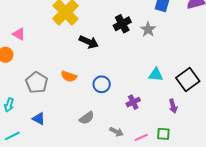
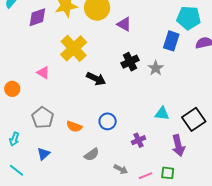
pink triangle: (19, 34) -> (43, 73), moved
orange semicircle: (69, 76) -> (74, 126), moved
purple arrow: (173, 106) -> (178, 146), size x1.5
blue triangle: (39, 119) -> (44, 154), turned 48
cyan line: (12, 136) -> (17, 170), turned 63

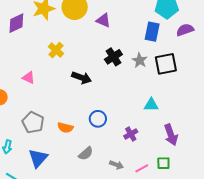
yellow cross: (74, 48) -> (56, 50), size x0.6
black square: (194, 119) -> (166, 64), moved, turned 30
blue triangle: (44, 154) -> (38, 158), size x1.5

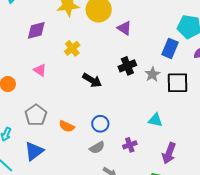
purple diamond: (16, 23) -> (36, 30), moved
purple arrow: (171, 135) -> (169, 153), turned 30
gray semicircle: (86, 154) -> (97, 148), moved

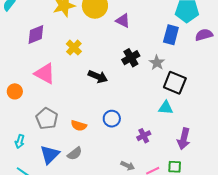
pink triangle: (40, 70) -> (45, 73), size x1.6
black square: (178, 83) -> (175, 83), moved, turned 30
gray semicircle: (97, 148) -> (75, 154), moved

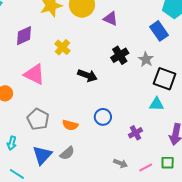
blue rectangle: (171, 35) -> (159, 31), turned -48

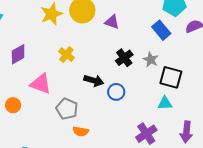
purple diamond: (24, 36) -> (18, 54), moved
blue circle: (103, 117) -> (116, 92), moved
gray pentagon: (38, 119) -> (67, 109), moved
purple cross: (135, 133) -> (146, 134), size x1.5

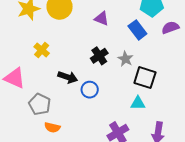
purple triangle: (112, 22) -> (101, 19), moved

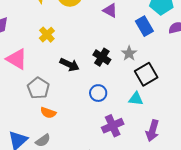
black cross: (99, 56) -> (102, 57), moved, turned -30
black square: (145, 78) -> (146, 74), turned 35
blue circle: (90, 90) -> (98, 93), moved

